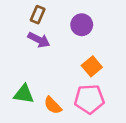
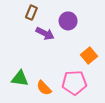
purple arrow: (39, 40) -> (45, 34), moved
orange square: (92, 66) -> (89, 55), moved

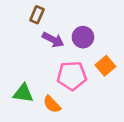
purple circle: (68, 21) -> (83, 37), moved
pink pentagon: (74, 83) -> (72, 76), moved

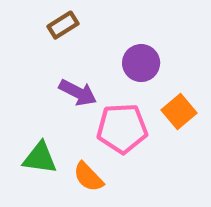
brown rectangle: (37, 15) -> (63, 25), turned 35
purple arrow: (53, 40) -> (78, 93), moved

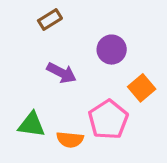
pink pentagon: (122, 128) -> (108, 120), moved, turned -30
orange semicircle: (88, 177) -> (70, 140), turned -40

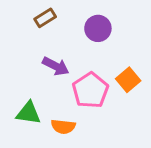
purple circle: (112, 50) -> (98, 28), moved
pink pentagon: (108, 120) -> (90, 90), moved

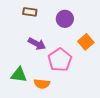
brown rectangle: (45, 18) -> (30, 12), turned 40
orange square: (128, 80) -> (86, 42), moved

